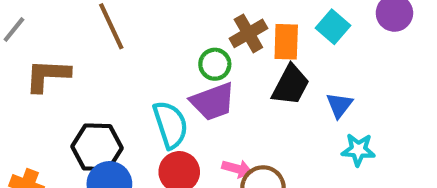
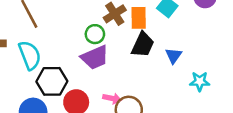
cyan semicircle: (170, 125) -> (30, 55), moved
black hexagon: (97, 147) -> (52, 81), moved
cyan star: (358, 150) -> (200, 81), moved

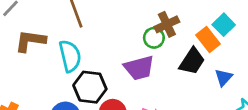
orange rectangle: (139, 18) -> (208, 39), moved, turned -45
green circle: (95, 34) -> (154, 38), moved

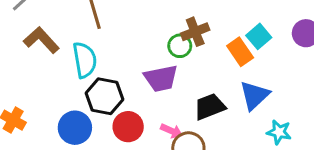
brown L-shape: (30, 41) -> (41, 40), turned 36
black trapezoid: (192, 61) -> (210, 107), moved, turned -148
blue triangle: (223, 77) -> (255, 95), size x1.5

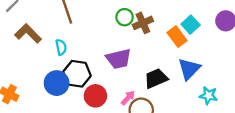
green circle: (180, 46) -> (125, 17), moved
cyan semicircle: (85, 60) -> (61, 47), size x0.6
blue circle: (75, 128) -> (57, 83), moved
pink arrow: (171, 131) -> (128, 98), turned -70

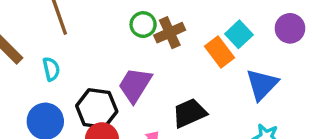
purple trapezoid: (119, 59) -> (135, 85), turned 136
blue triangle: (189, 69) -> (262, 84), moved
black hexagon: (77, 74) -> (97, 109), moved

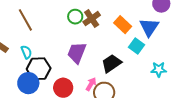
cyan square: (239, 34) -> (136, 46), moved
blue triangle: (262, 84) -> (149, 27), moved
black hexagon: (97, 109) -> (39, 69), moved

